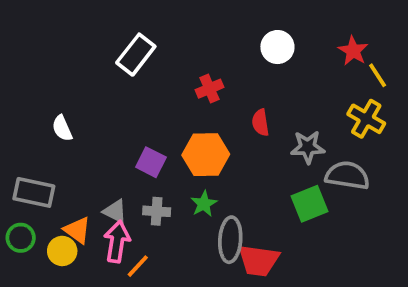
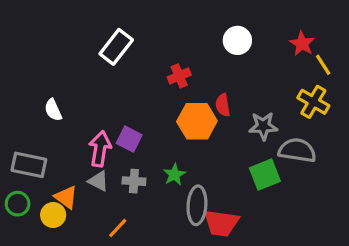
orange hexagon: (206, 155) -> (197, 121), moved
pink arrow: (117, 242) -> (100, 149), moved

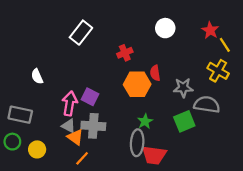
green star: (174, 175) -> (145, 121), moved
gray cross: (134, 181) -> (93, 126), size x1.5
orange triangle: (66, 197) -> (75, 137), moved

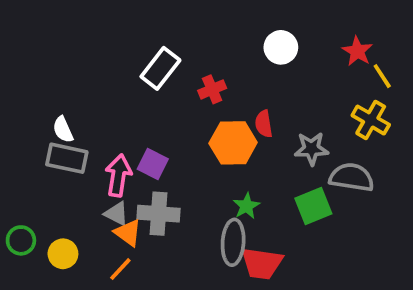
white rectangle: (81, 33) -> (160, 68), moved
gray rectangle: (20, 115) -> (67, 158), moved
orange line: (82, 158) -> (120, 269), moved

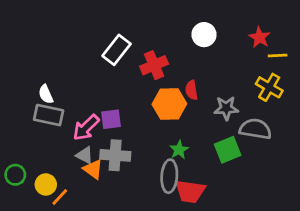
yellow line: (382, 76) -> (278, 55), turned -60
red cross: (212, 89) -> (154, 65), size x1.4
purple square: (153, 164) -> (111, 119), turned -35
pink arrow: (118, 175) -> (86, 128), turned -144
orange line: (120, 269) -> (60, 197), moved

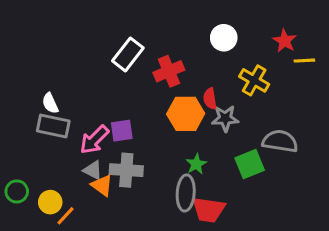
yellow cross: (269, 87) -> (254, 80), moved
gray star: (226, 108) -> (225, 118), moved

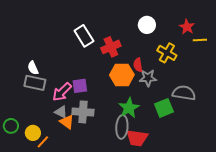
white rectangle: (128, 54) -> (84, 36), turned -70
green star: (196, 164) -> (129, 108), size x1.5

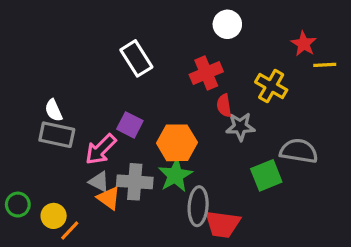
white circle: (147, 25) -> (227, 24), moved
red cross: (111, 47) -> (206, 73), moved
orange hexagon: (122, 75) -> (177, 143), moved
purple square: (80, 86) -> (130, 125), moved, turned 35
green star: (129, 108) -> (175, 175), moved

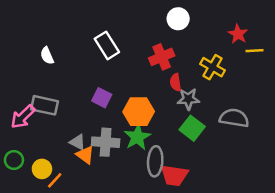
white semicircle: (54, 110) -> (47, 56), moved
pink arrow: (101, 149) -> (23, 117), moved
green square: (266, 175) -> (192, 128), moved, turned -30

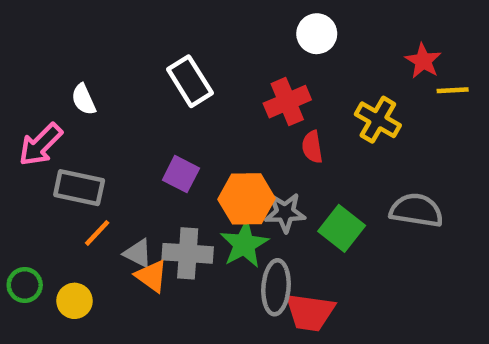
gray star: (188, 99) -> (285, 213), moved
pink arrow: (23, 117) -> (41, 145), moved
orange line: (55, 180) -> (97, 233), moved

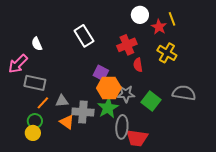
red star: (423, 61) -> (159, 27), moved
yellow line: (453, 90) -> (172, 19), moved, turned 72
purple square: (181, 174) -> (101, 73), moved
gray triangle: (138, 253) -> (62, 101), moved, turned -32
green circle: (25, 285) -> (35, 121), moved

